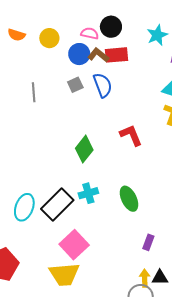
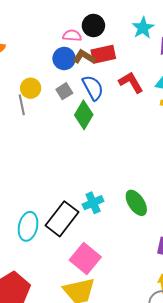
yellow circle: (49, 38) -> (31, 88), moved
red L-shape: (131, 135) -> (131, 82), moved
green diamond: (84, 149) -> (84, 115), moved

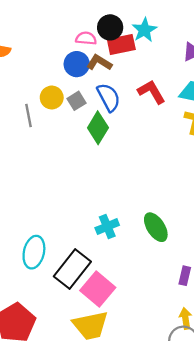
cyan star: (143, 28) -> (144, 30), moved
red rectangle: (103, 54) -> (121, 44), moved
yellow circle: (31, 88) -> (52, 98), moved
black rectangle: (62, 219) -> (72, 269), moved

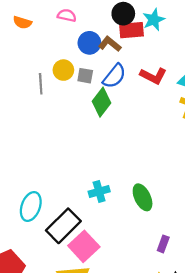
pink semicircle: (86, 38) -> (67, 15), moved
red L-shape: (152, 92) -> (153, 76), turned 140
blue semicircle: (109, 97) -> (114, 76), turned 60
gray square: (76, 101) -> (85, 76), turned 35

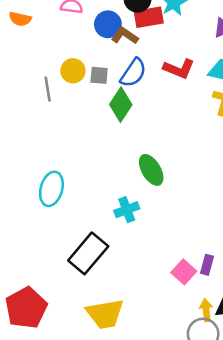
blue circle: (89, 43) -> (108, 24), moved
green ellipse: (143, 197) -> (151, 170), moved
cyan ellipse: (31, 206) -> (51, 189), moved
pink square: (84, 246) -> (184, 272), moved, size x0.7

